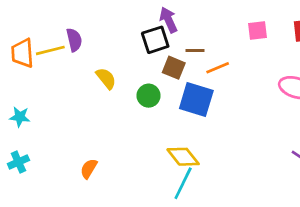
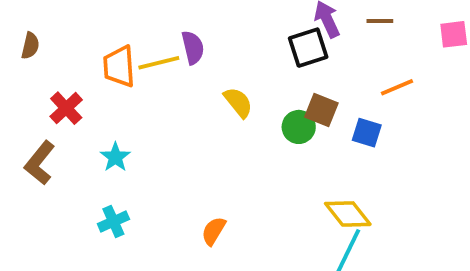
brown line: (195, 50) -> (380, 21), moved
brown square: (174, 68) -> (321, 110), moved
blue square: (196, 100) -> (367, 133), size x0.6
cyan star: (20, 117) -> (115, 157), turned 30

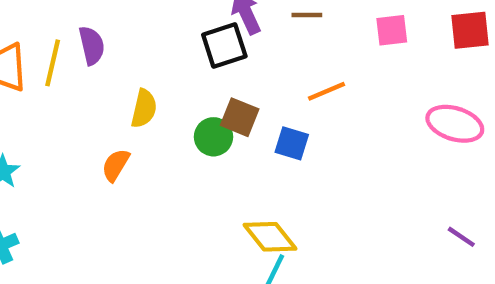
yellow line: (159, 63) -> (53, 63), turned -63
yellow semicircle: (238, 102) -> (144, 109), turned 52
orange semicircle: (214, 231) -> (116, 165), moved

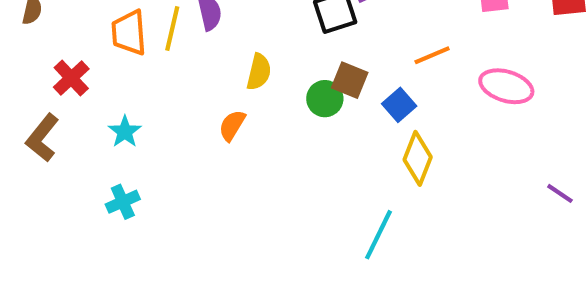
pink ellipse: (455, 124) -> (506, 86), moved
blue square: (292, 143) -> (399, 105), turned 32
yellow diamond: (270, 237) -> (418, 158), moved, turned 60

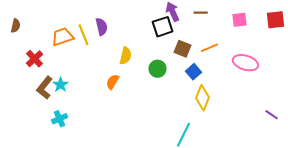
yellow line: (172, 29) -> (84, 35), turned -35
orange trapezoid: (129, 33) -> (63, 37), turned 75
brown square: (350, 80) -> (183, 49), moved
brown L-shape: (42, 138) -> (45, 88), moved

